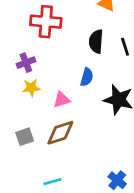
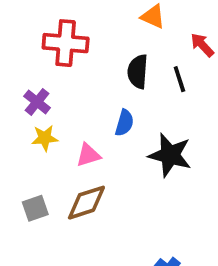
purple cross: (26, 63) -> (37, 102), turned -30

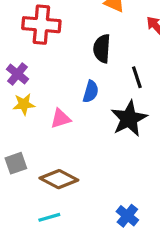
black line: (179, 79) -> (137, 77), moved
black star: (170, 155) -> (129, 119), turned 30
brown diamond: (86, 203) -> (59, 179), moved, turned 45

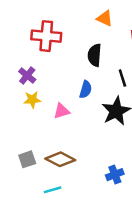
gray square: (16, 163) -> (27, 159), moved
blue cross: (127, 216) -> (115, 175), moved, turned 30

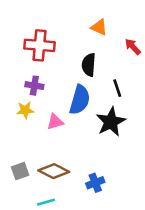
purple cross: (27, 75) -> (34, 86), moved, turned -30
blue semicircle: (86, 89) -> (80, 100), size x1.6
blue cross: (115, 175) -> (95, 183), moved

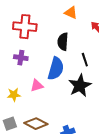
yellow star: (25, 110) -> (14, 95), moved

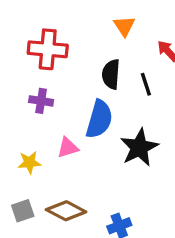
orange triangle: (71, 13) -> (124, 26), turned 32
black line: (85, 60) -> (146, 84), moved

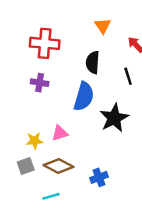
black line: (146, 84) -> (128, 76), moved
pink triangle: (68, 148) -> (60, 133), moved
yellow star: (29, 162) -> (35, 141), moved

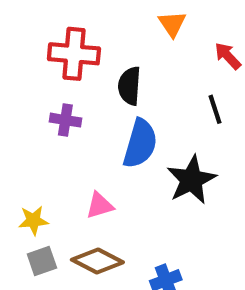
black semicircle: (93, 62) -> (130, 86), moved
yellow star: (35, 141) -> (33, 220), moved

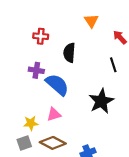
red cross: (74, 54) -> (41, 36), size x0.6
blue semicircle: (140, 144) -> (57, 85), moved, turned -65
yellow star: (33, 220) -> (31, 123), moved

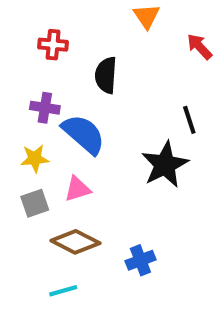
black line: (113, 65) -> (189, 120), moved
yellow star: (31, 123) -> (35, 159), moved
gray square: (24, 143) -> (35, 203), moved

